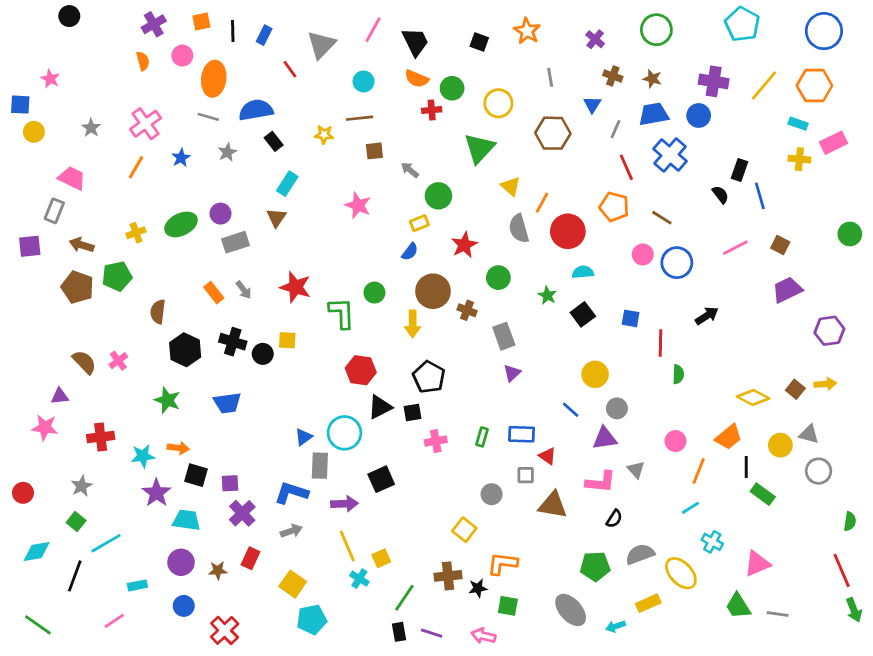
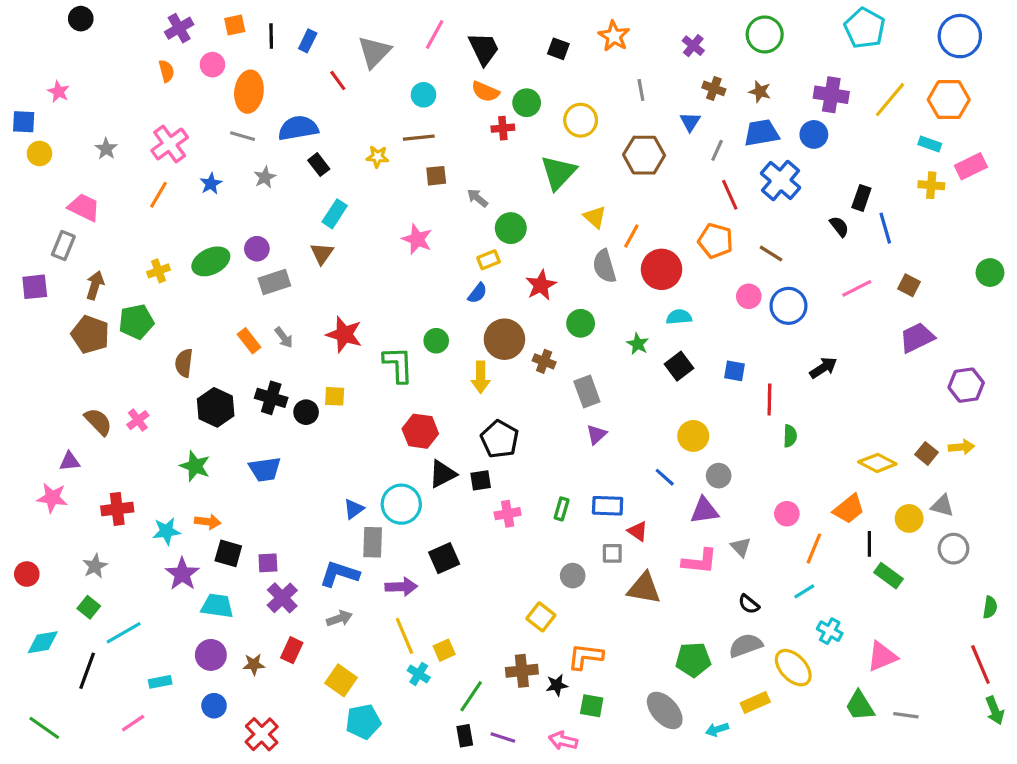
brown arrow: (82, 245) -> (95, 285), turned 90
black semicircle: (614, 519) -> (749, 604), moved, turned 96

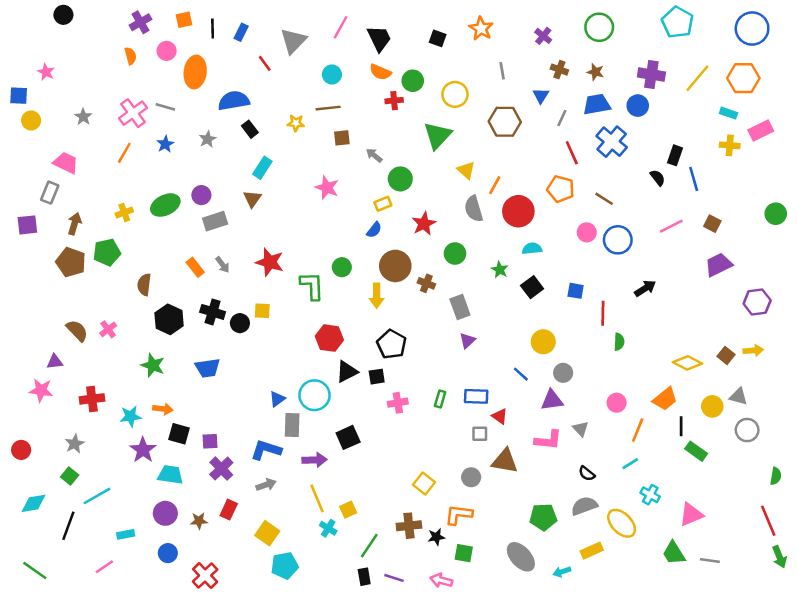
gray line: (243, 136) -> (165, 107), moved
gray circle: (573, 576) -> (471, 477), moved

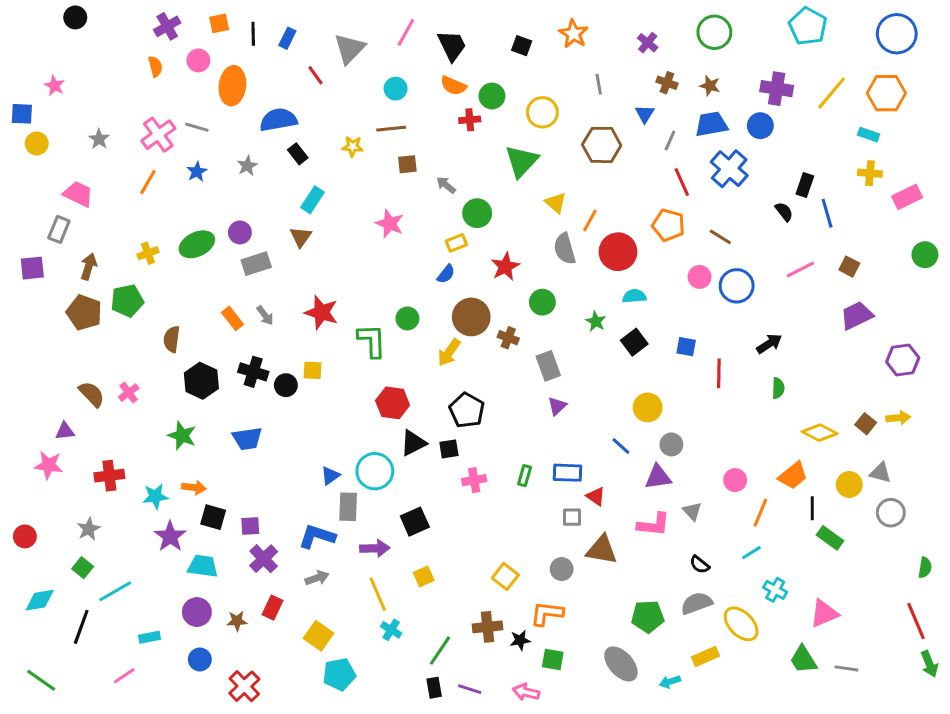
pink rectangle: (761, 130) -> (907, 197), moved
yellow arrow: (377, 296) -> (449, 353), turned 35
green semicircle: (619, 342) -> (778, 388), moved
yellow square: (348, 510) -> (424, 576), moved

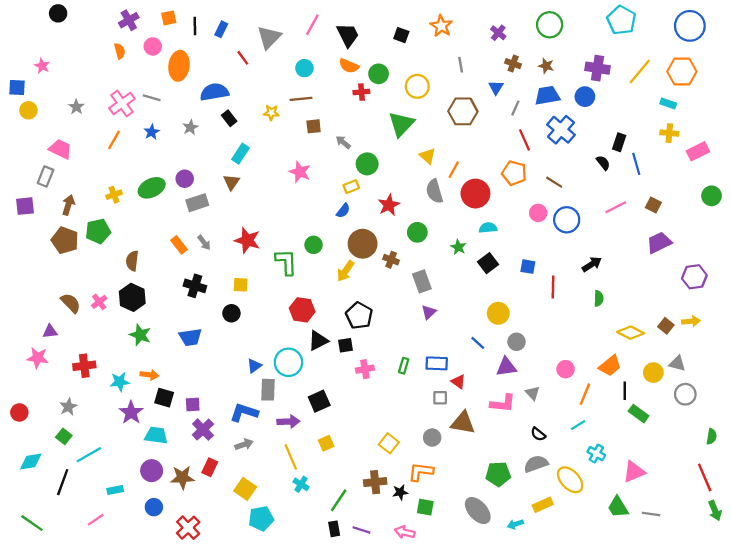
black hexagon: (201, 381) -> (132, 297), moved
black circle: (286, 385) -> (231, 313), moved
brown star: (237, 621) -> (182, 477), size x1.5

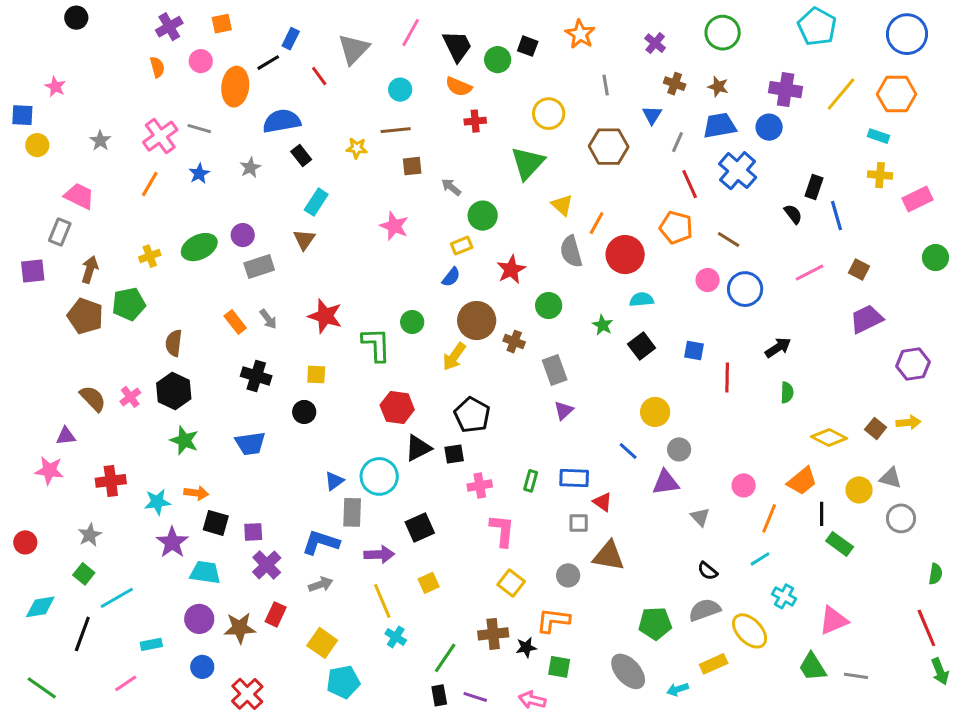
black line: (195, 26) -> (268, 63), moved, turned 60
green circle: (379, 74) -> (498, 60), moved
pink L-shape: (503, 403) -> (502, 530), moved, turned -90

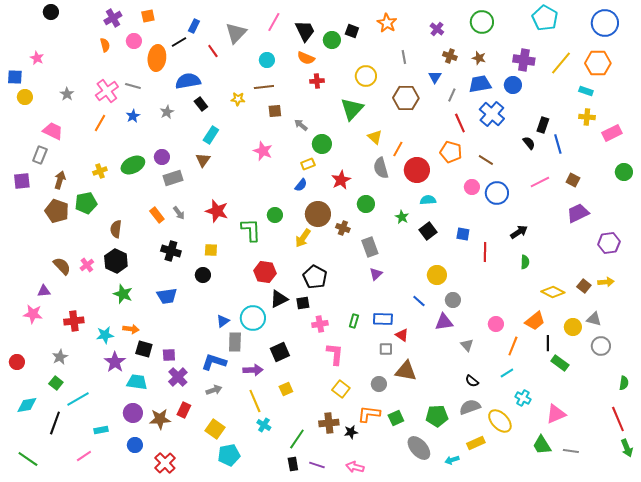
green square: (559, 667) -> (396, 418), moved, turned -35

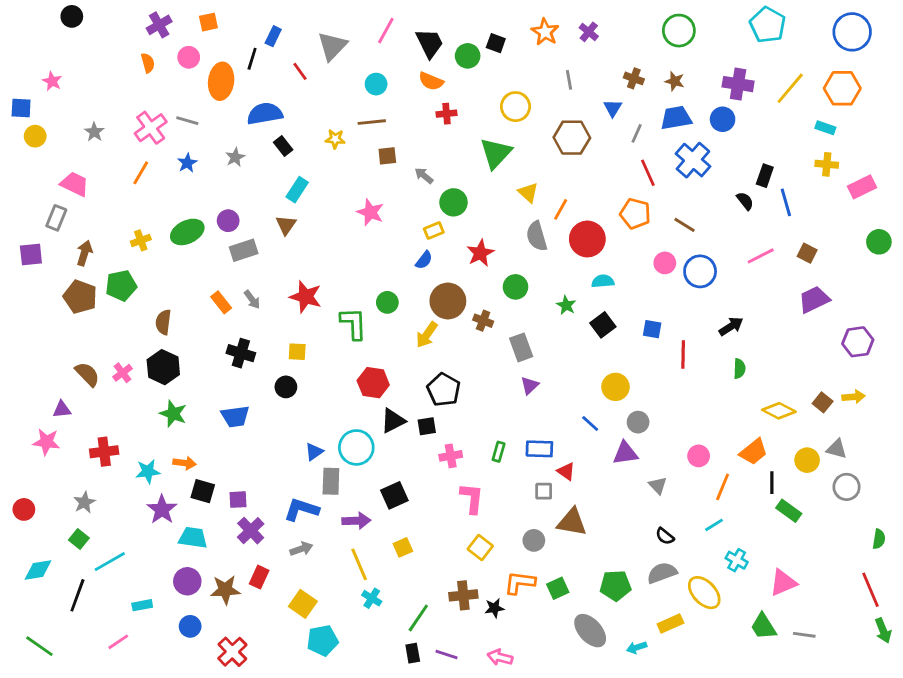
purple cross: (437, 29) -> (589, 32), moved
black line: (179, 42) -> (252, 59), turned -42

